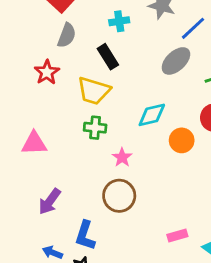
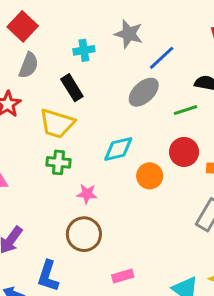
pink star: (122, 157) -> (87, 194), turned -30
pink rectangle: (177, 235) -> (123, 276), moved

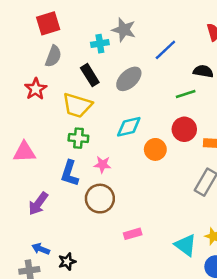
red square: (23, 26) -> (48, 23), turned 30
gray star: (129, 34) -> (124, 30), moved
gray ellipse: (144, 92) -> (129, 79), moved
blue L-shape: (48, 276) -> (70, 173), moved

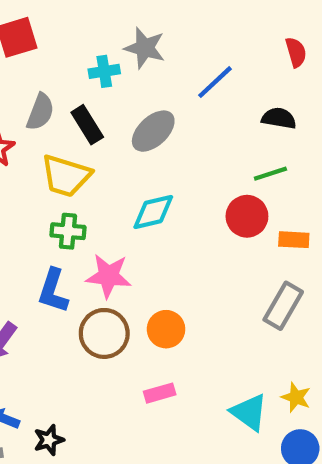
gray semicircle: (53, 56) -> (40, 112), moved
green line: (186, 94) -> (270, 174), moved
orange circle: (155, 149) -> (166, 329), moved
pink star: (102, 165) -> (108, 276), size x1.5

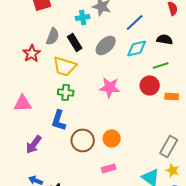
cyan diamond: (153, 212) -> (137, 48), moved
pink star: (108, 276) -> (110, 87), moved
gray rectangle: (283, 306) -> (169, 146), moved

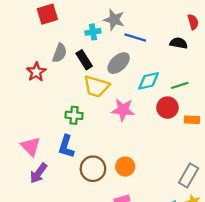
blue line: (135, 22) -> (135, 37), moved, turned 60
black semicircle: (165, 39) -> (179, 43), moved
cyan diamond: (137, 48) -> (149, 81), moved
yellow trapezoid: (65, 66) -> (96, 86), moved
pink triangle: (23, 103) -> (31, 146), moved, turned 48

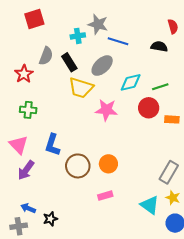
green cross: (74, 115) -> (28, 110), moved

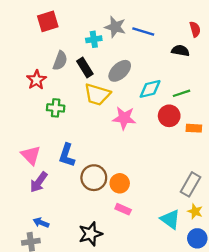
blue line: (118, 41) -> (143, 31), moved
green cross: (28, 110) -> (56, 108), moved
orange circle: (108, 164) -> (120, 183), moved
pink rectangle: (105, 196) -> (123, 209), turned 40
black star: (50, 219) -> (90, 234), moved, size x1.5

